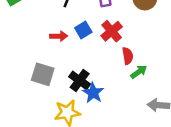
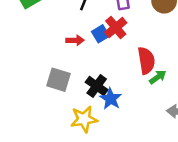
red cross: (112, 31) -> (116, 27), moved
red semicircle: (128, 56) -> (146, 61), size x1.5

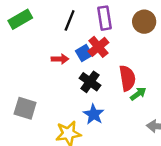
gray square: (59, 80) -> (25, 108), moved
black cross: (97, 86) -> (90, 82), moved

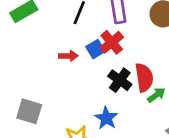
black cross: (90, 82) -> (120, 80), moved

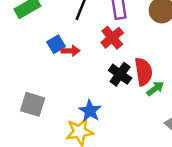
blue square: (95, 49) -> (56, 44), moved
blue star: (106, 118) -> (90, 111), moved

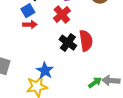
blue square: (56, 44) -> (28, 11), moved
green arrow: (155, 89) -> (95, 83), moved

